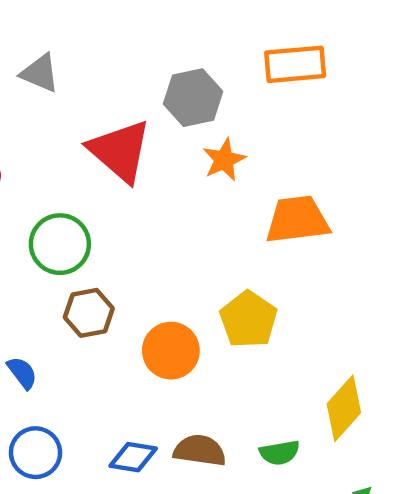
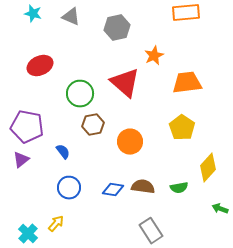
gray hexagon: (193, 98) -> (117, 28), moved
red triangle: (120, 151) -> (125, 83), moved
yellow pentagon: (249, 320) -> (182, 128), moved

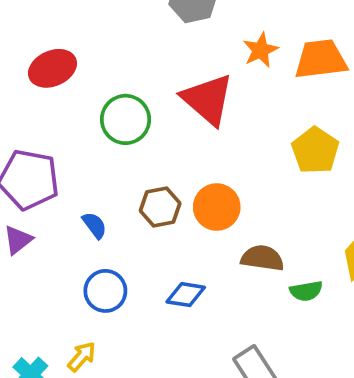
orange trapezoid: (187, 83) -> (321, 59), moved
brown hexagon: (93, 125) -> (160, 207), moved
yellow pentagon: (182, 128) -> (315, 150), moved
brown semicircle: (143, 187) -> (262, 258), moved

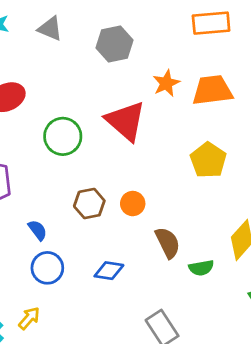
orange circle: (217, 207) -> (133, 204), size x0.7
blue semicircle: (94, 225) -> (38, 230), moved
brown semicircle: (262, 258) -> (168, 243), turned 56

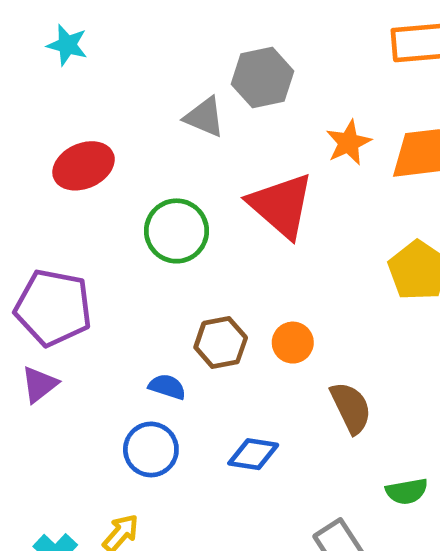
gray triangle: (50, 29) -> (204, 117), moved
blue semicircle: (38, 230) -> (167, 387), moved, turned -35
green semicircle: (201, 268) -> (407, 491), moved

